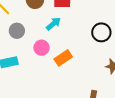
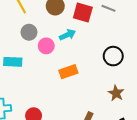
pink circle: (42, 48) -> (46, 46), moved

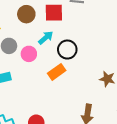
black circle: (113, 56) -> (67, 50), moved

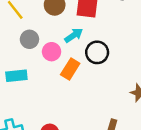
orange rectangle: (57, 72) -> (70, 69), moved, turned -30

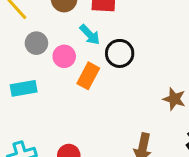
cyan arrow: (74, 35) -> (90, 35), turned 84

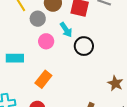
gray circle: (36, 43) -> (38, 19), moved
orange rectangle: (88, 76) -> (43, 79), moved

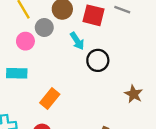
pink circle: (46, 41) -> (25, 41), moved
brown star: (115, 83) -> (134, 94), moved

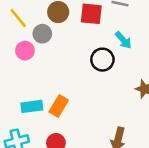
cyan arrow: (77, 41) -> (123, 40), moved
cyan rectangle: (17, 73) -> (32, 106), moved

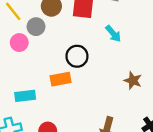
black circle: (102, 60) -> (77, 56), moved
orange rectangle: (59, 106) -> (61, 79), moved, turned 48

